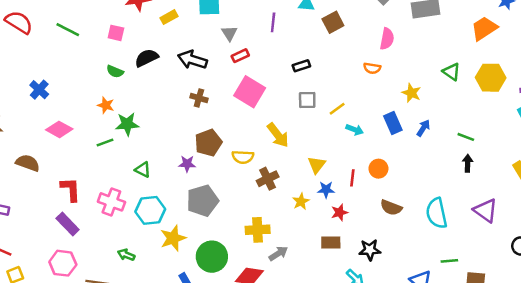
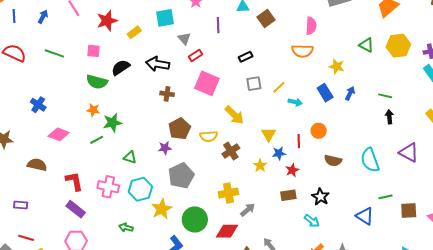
orange semicircle: (372, 68) -> (302, 51), size x1.5
green semicircle: (115, 71) -> (97, 82), size x1.5
black star: (370, 250) -> (321, 197), turned -30

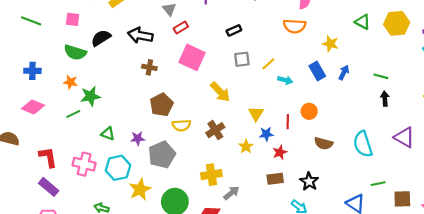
blue cross: (38, 105) -> (32, 71), moved, turned -35
yellow semicircle: (209, 136) -> (181, 125), moved
purple star: (165, 148) -> (138, 138), moved

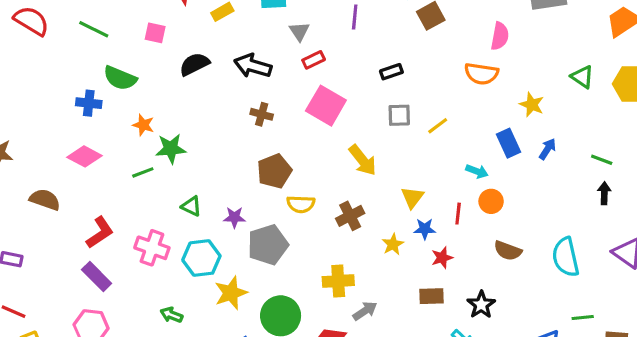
green semicircle: (75, 52) -> (120, 78), moved
cyan arrow: (285, 80) -> (477, 171), moved
red L-shape: (48, 157) -> (100, 233), turned 60

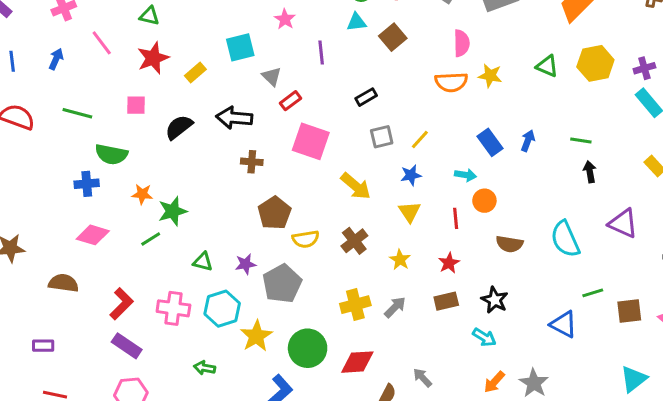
yellow star: (532, 105) -> (490, 76), moved
blue star: (425, 229) -> (411, 175), moved
gray arrow: (365, 311) -> (395, 307), moved

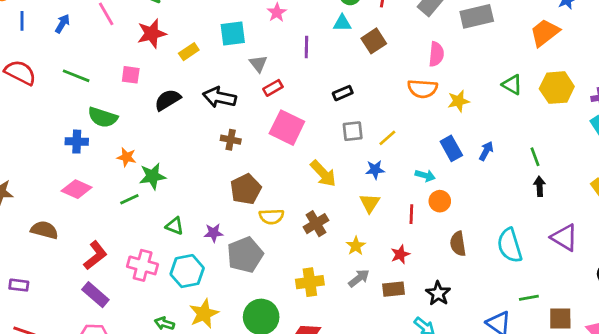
yellow star: (490, 76) -> (458, 101), moved, turned -30
green line: (581, 141) -> (535, 157), turned 54
brown semicircle: (509, 244) -> (458, 244), turned 65
gray arrow: (395, 307) -> (359, 278), moved
yellow star: (256, 336) -> (204, 314), moved

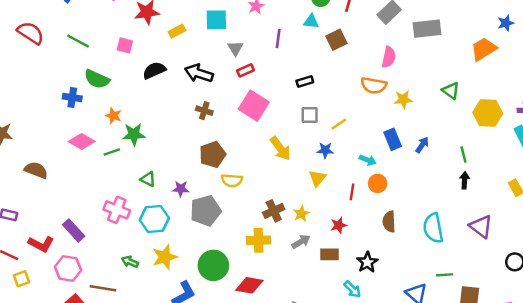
yellow hexagon: (557, 88) -> (488, 113), moved
pink diamond: (77, 189) -> (82, 141), moved
brown cross: (316, 224) -> (274, 211), moved
red L-shape: (95, 255) -> (41, 244), moved, turned 60

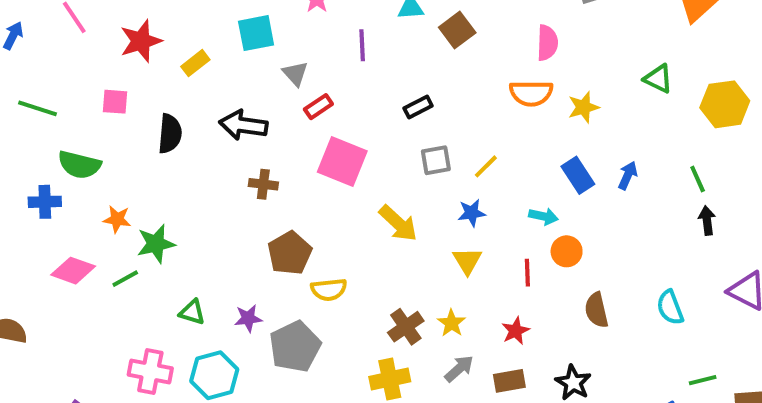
black semicircle: (154, 70) -> (170, 134), turned 130
cyan semicircle: (433, 228) -> (670, 307), size x0.7

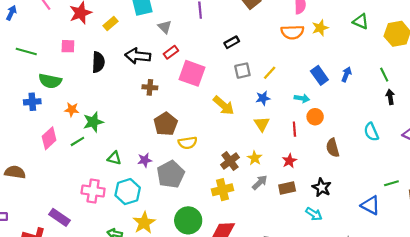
red rectangle: (318, 107) -> (171, 52), moved
yellow star: (583, 107) -> (320, 28), moved
pink diamond: (73, 271) -> (49, 138), turned -60
cyan semicircle: (670, 307) -> (371, 132), moved

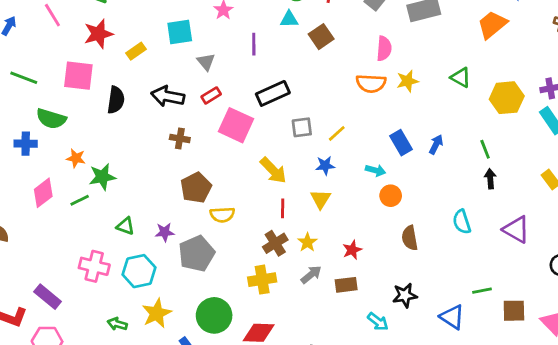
black rectangle: (232, 42) -> (273, 93), moved, size x1.6
pink square: (68, 46) -> (78, 76), size x1.6
red line: (294, 129) -> (283, 208), moved
black star: (322, 187) -> (405, 295), moved, turned 30

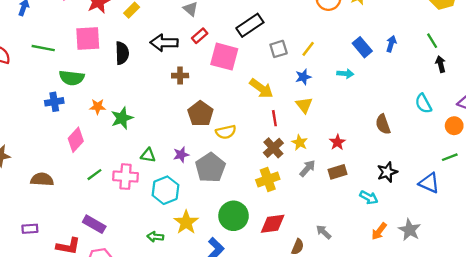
orange circle: (391, 196) -> (454, 126), moved
green line: (80, 200) -> (94, 175), moved
pink cross: (94, 266) -> (126, 177), moved

